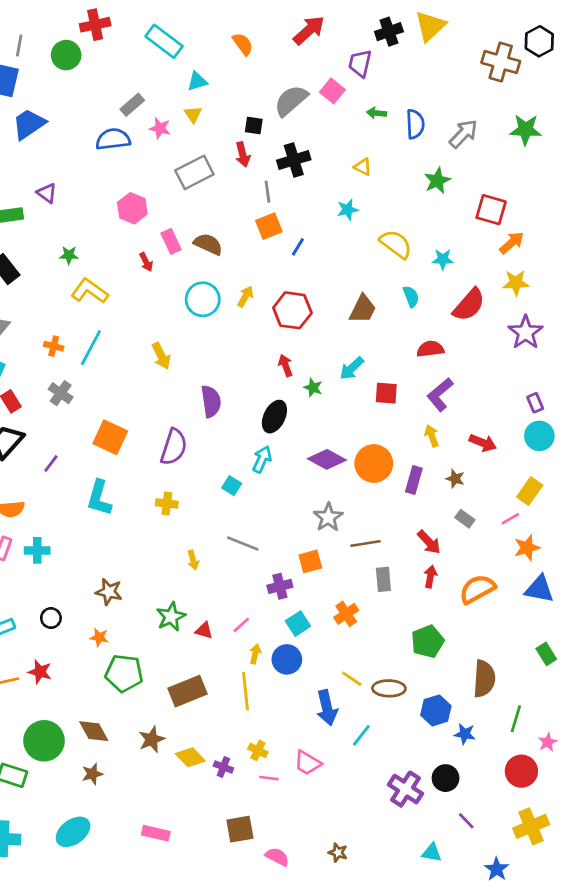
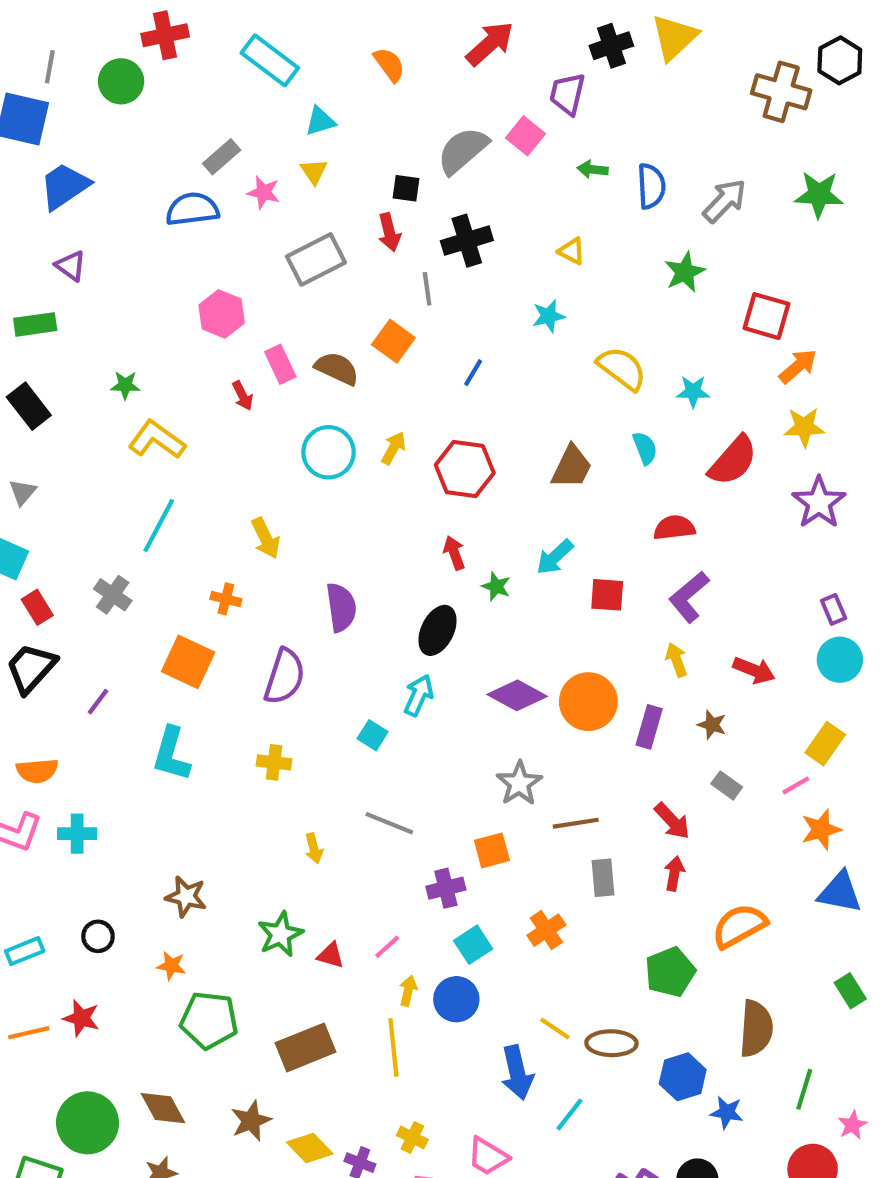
purple triangle: (47, 193) -> (71, 266), moved
orange square: (269, 226) -> (393, 341), moved, turned -32
orange cross: (54, 346) -> (226, 599), moved
orange semicircle: (477, 589) -> (739, 926), moved

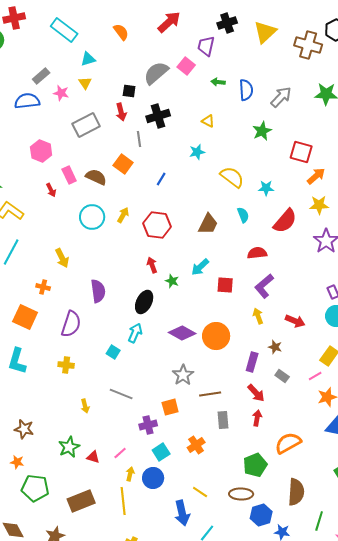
yellow triangle: (674, 37) -> (265, 32), moved
purple rectangle: (649, 727) -> (252, 362), moved
brown ellipse: (611, 1043) -> (241, 494), moved

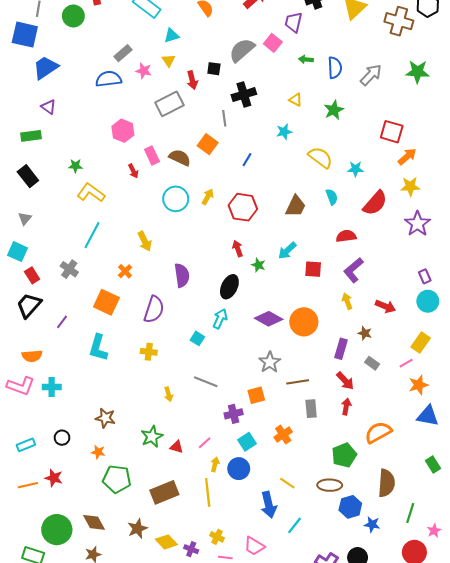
red arrow: (121, 112) -> (192, 80), moved
green star: (262, 131) -> (334, 110), moved
orange cross: (43, 287) -> (125, 271), turned 32

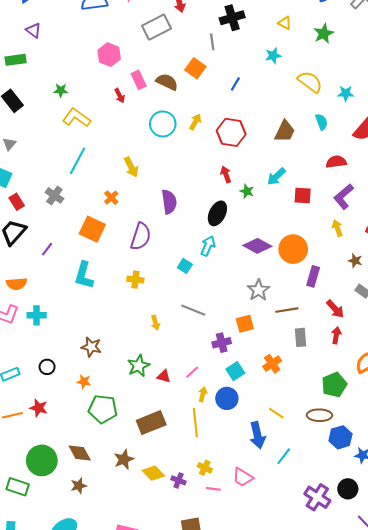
purple rectangle: (341, 349) -> (313, 276), moved

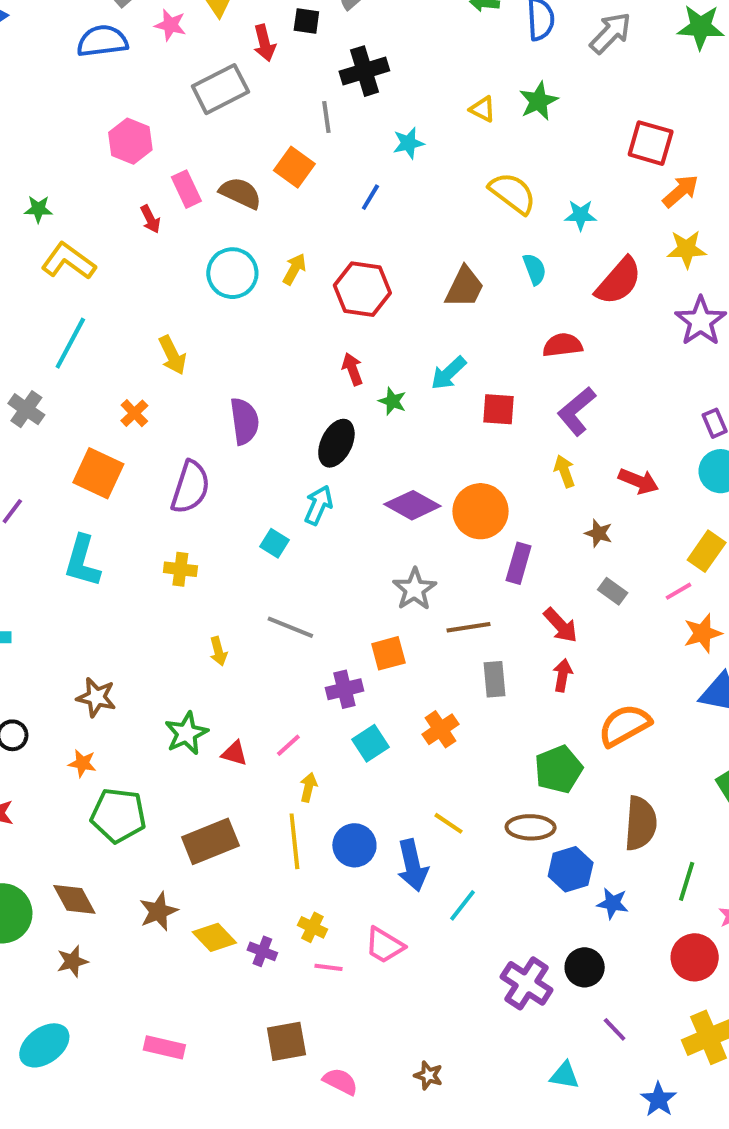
yellow triangle: (285, 23) -> (483, 109), moved
cyan star: (273, 56) -> (408, 143), moved
blue circle: (227, 398) -> (354, 845), moved

